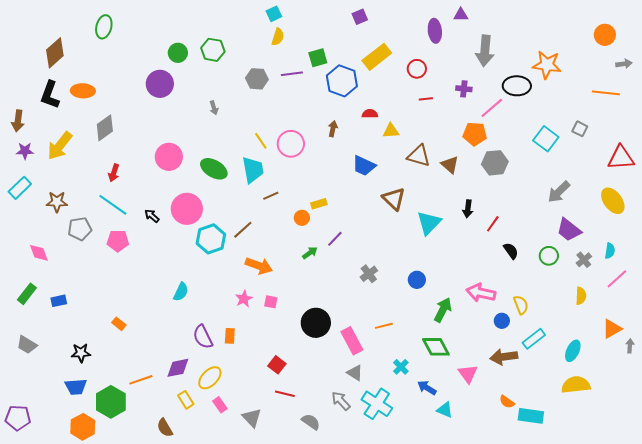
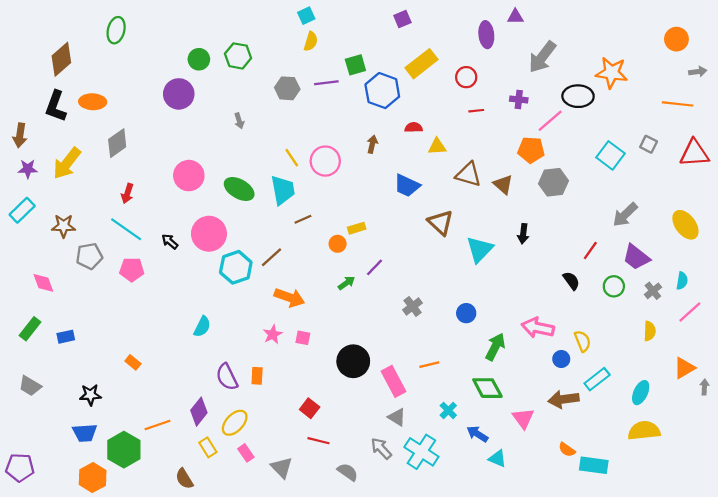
gray arrow: (485, 51) -> (542, 57), turned 32
red triangle: (621, 158) -> (694, 153), moved
red line: (493, 224) -> (590, 251), moved
purple diamond: (178, 368) -> (199, 412), turned -40

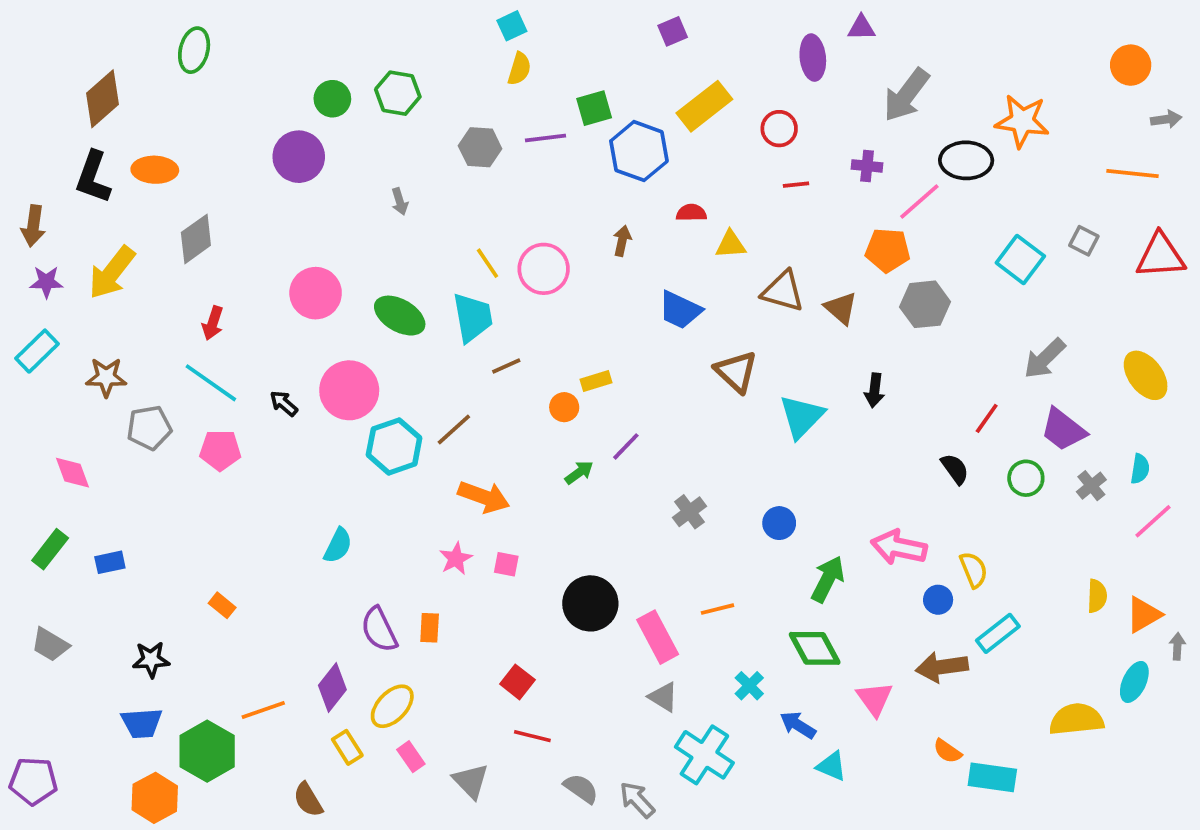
yellow semicircle: (650, 331) -> (1097, 596), moved
cyan ellipse: (641, 393) -> (1134, 682), moved
gray arrow: (381, 448) -> (637, 800), moved

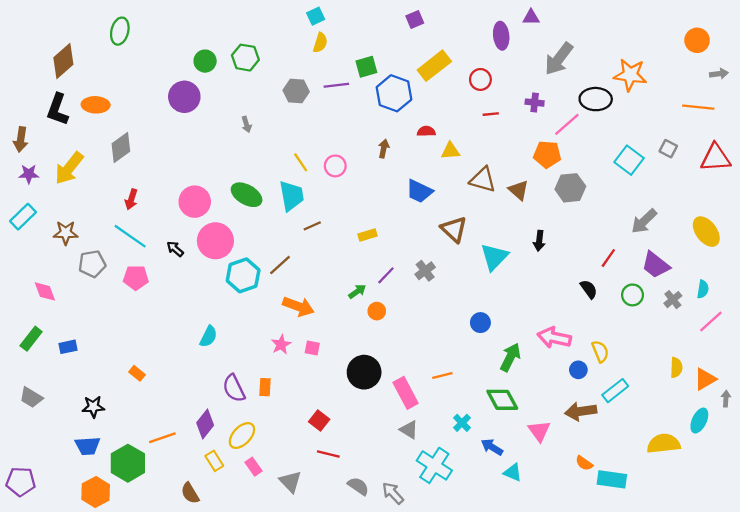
pink circle: (544, 269) -> (335, 166), size x0.7
pink circle: (316, 293) -> (195, 202), moved
orange circle: (564, 407) -> (377, 311), moved
gray cross: (689, 512) -> (425, 271), moved

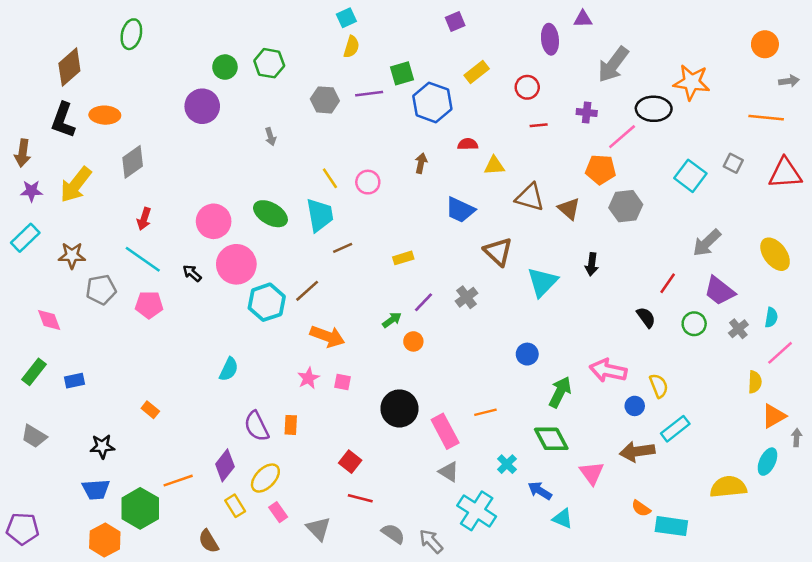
yellow rectangle: (434, 66) -> (477, 72), size x0.7
yellow semicircle: (676, 368) -> (755, 382), moved

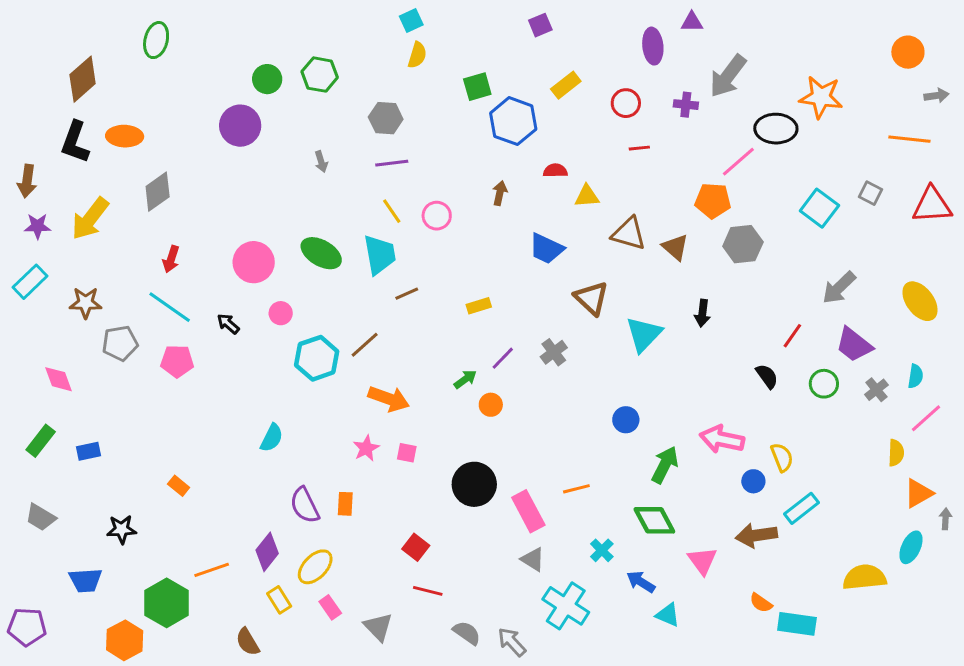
purple line: (369, 94) -> (392, 163), moved
purple cross: (587, 113) -> (686, 105), moved
pink circle: (236, 264) -> (281, 313), size x0.5
blue trapezoid: (96, 489) -> (86, 580), moved

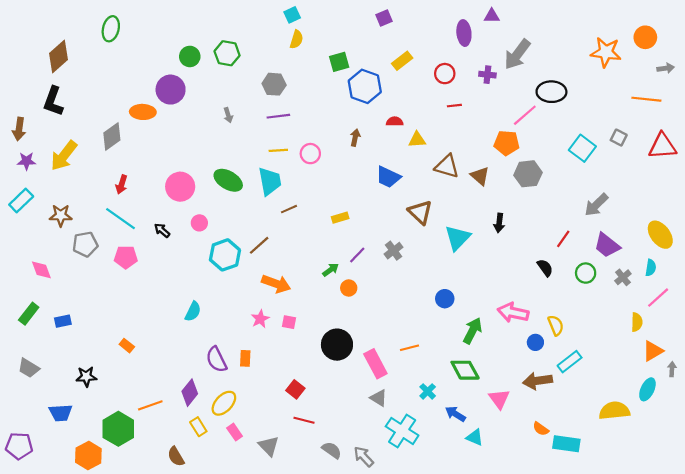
orange star: (821, 97) -> (606, 52), moved
orange ellipse: (125, 136) -> (143, 112), moved
yellow line: (392, 211) -> (278, 150), turned -60
yellow ellipse: (920, 301) -> (660, 235), moved

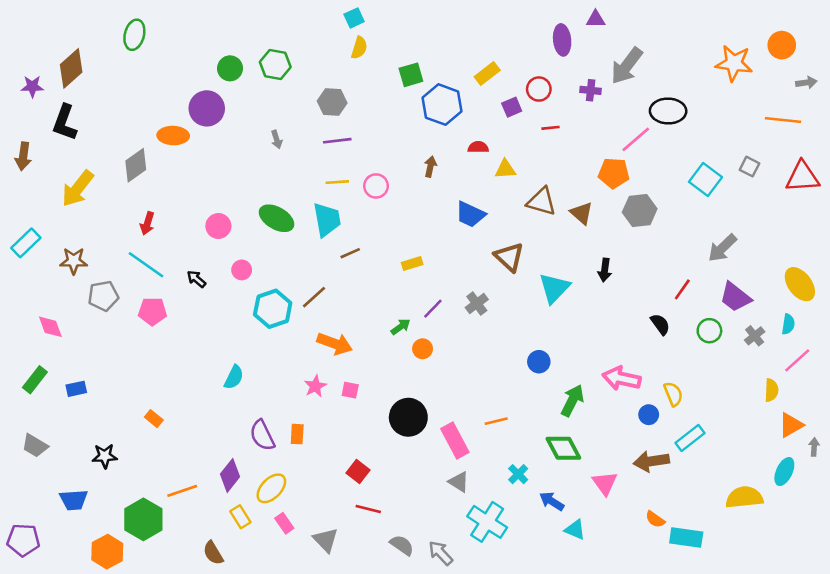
purple square: (384, 18) -> (512, 107), moved
purple star: (27, 161) -> (32, 86), moved
pink circle: (180, 187) -> (218, 226), size x0.7

